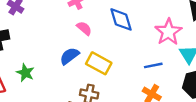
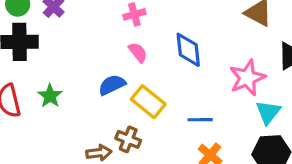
blue line: (153, 65) -> (200, 120), moved

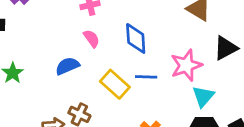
yellow rectangle: (148, 102) -> (115, 84), moved
blue line: (200, 120) -> (146, 77), moved

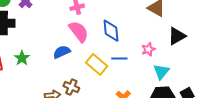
pink semicircle: (91, 38) -> (79, 31), size x1.6
pink star: (186, 65) -> (148, 49), size x0.6

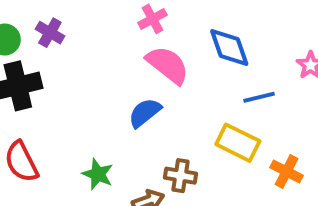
green star: (22, 58) -> (98, 174), moved
yellow rectangle: (97, 64) -> (238, 143), moved

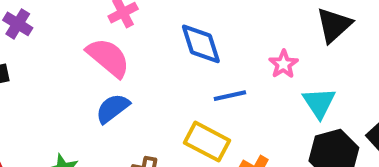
pink semicircle: (168, 65) -> (108, 58), moved

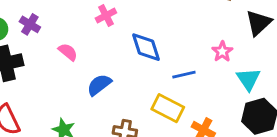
blue diamond: (201, 44) -> (146, 47), moved
pink semicircle: (108, 58) -> (68, 52), moved, size x0.6

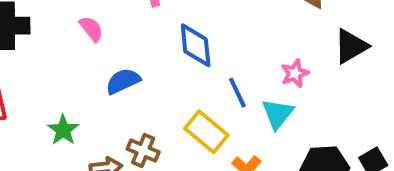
blue line: (184, 75) -> (237, 93), turned 65
cyan triangle: (248, 79) -> (278, 114), moved

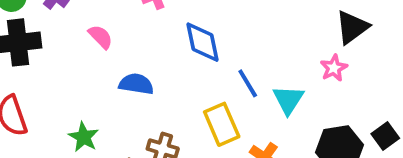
pink star: (295, 73) -> (334, 68), moved
blue semicircle: (123, 81) -> (136, 84), turned 40
yellow rectangle: (206, 132) -> (222, 124), turned 33

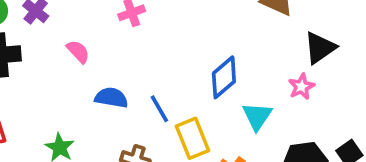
blue diamond: (203, 42) -> (224, 77), moved, turned 60
blue line: (248, 83) -> (159, 109), moved

